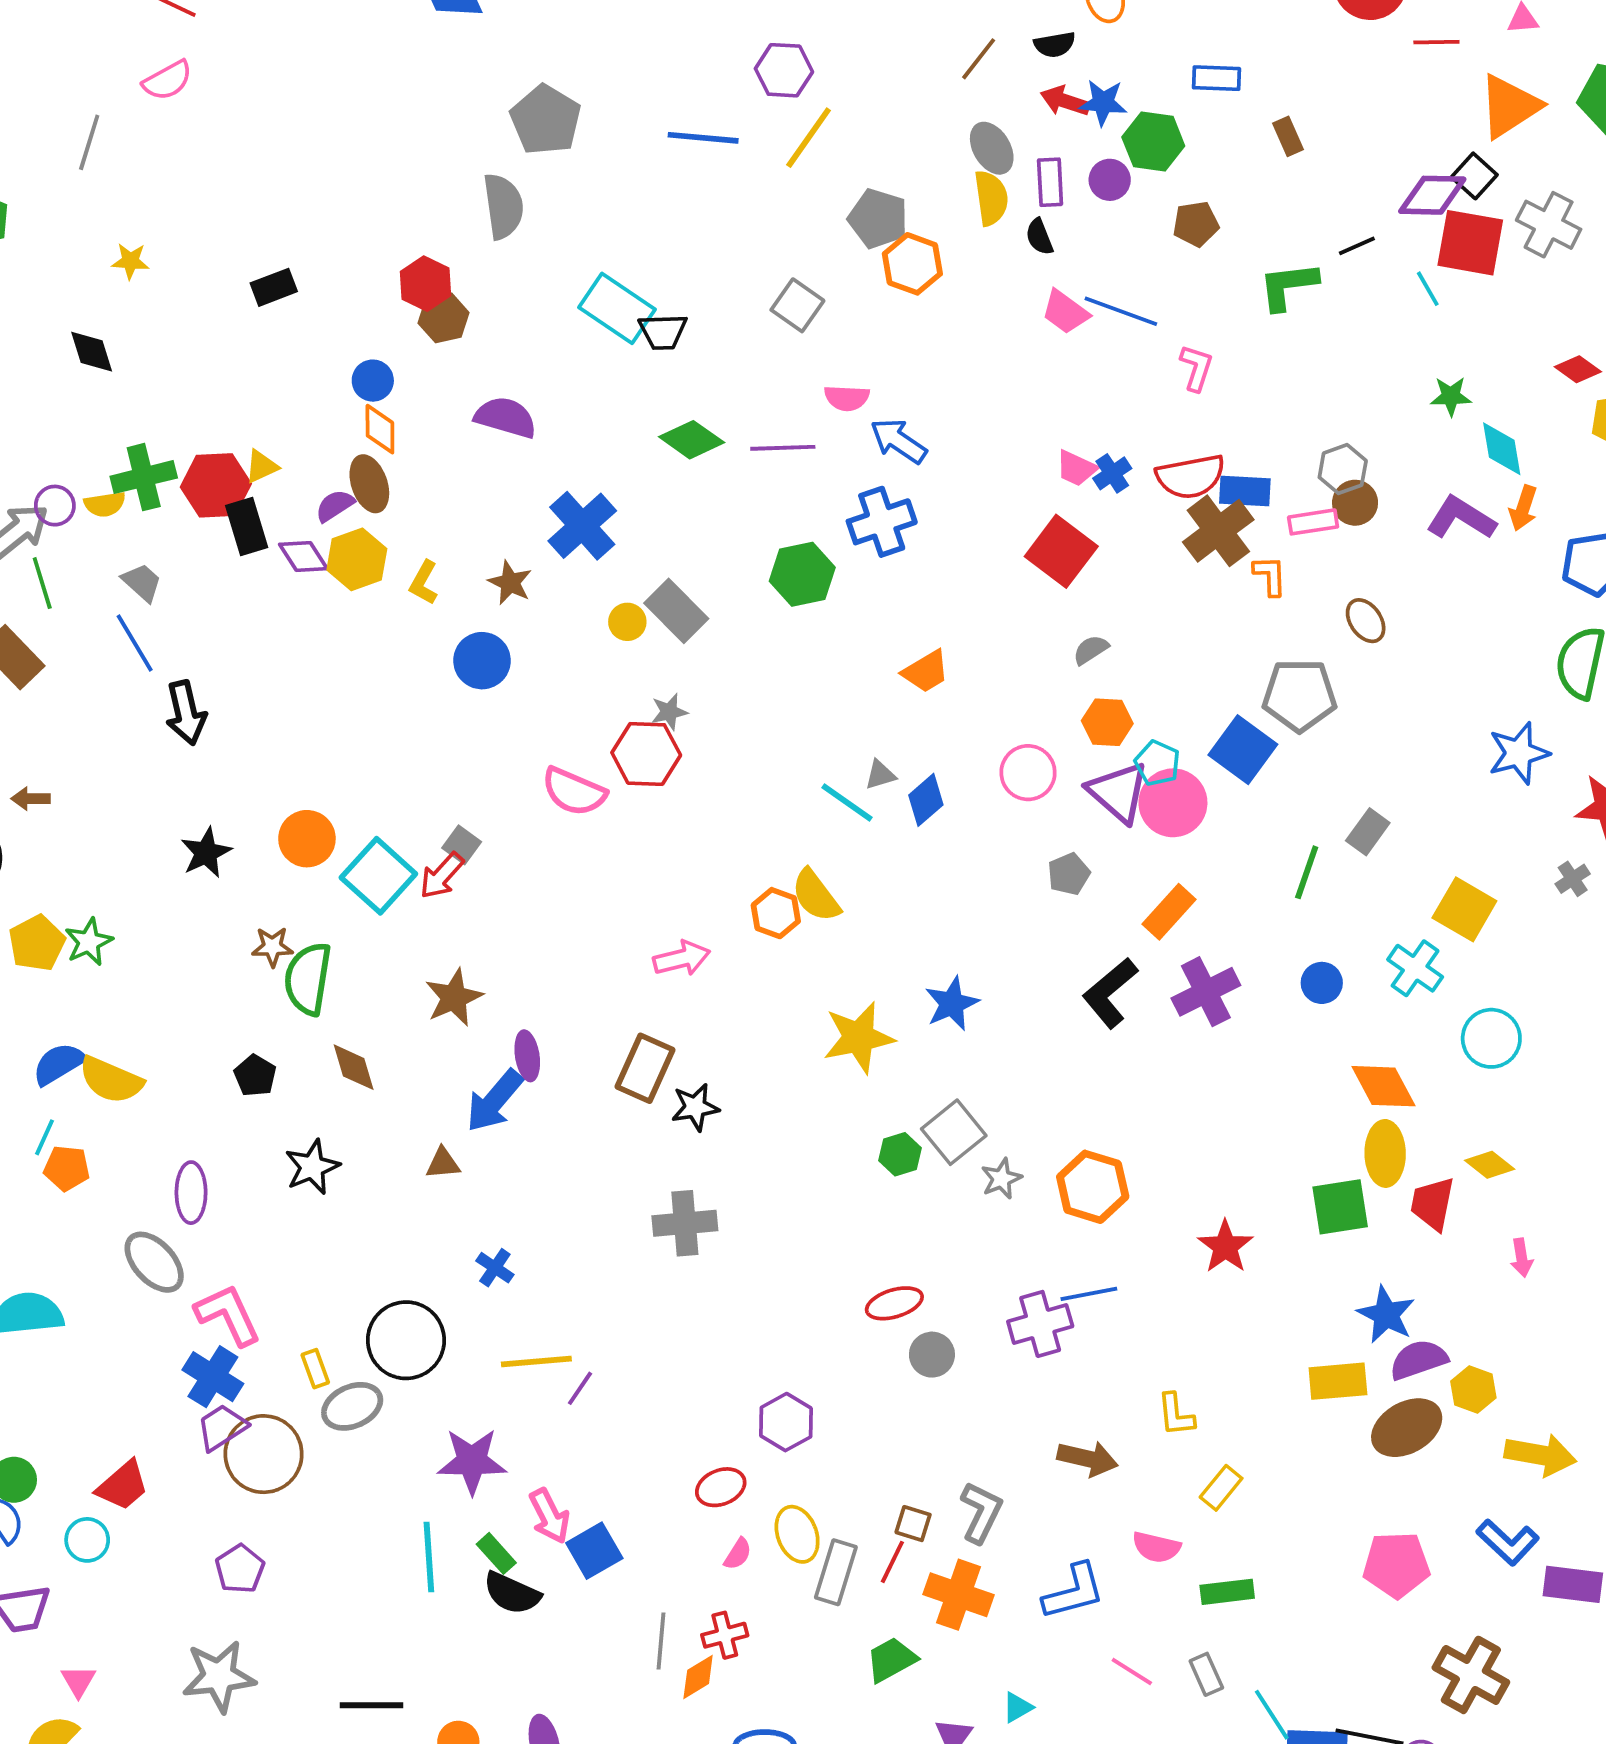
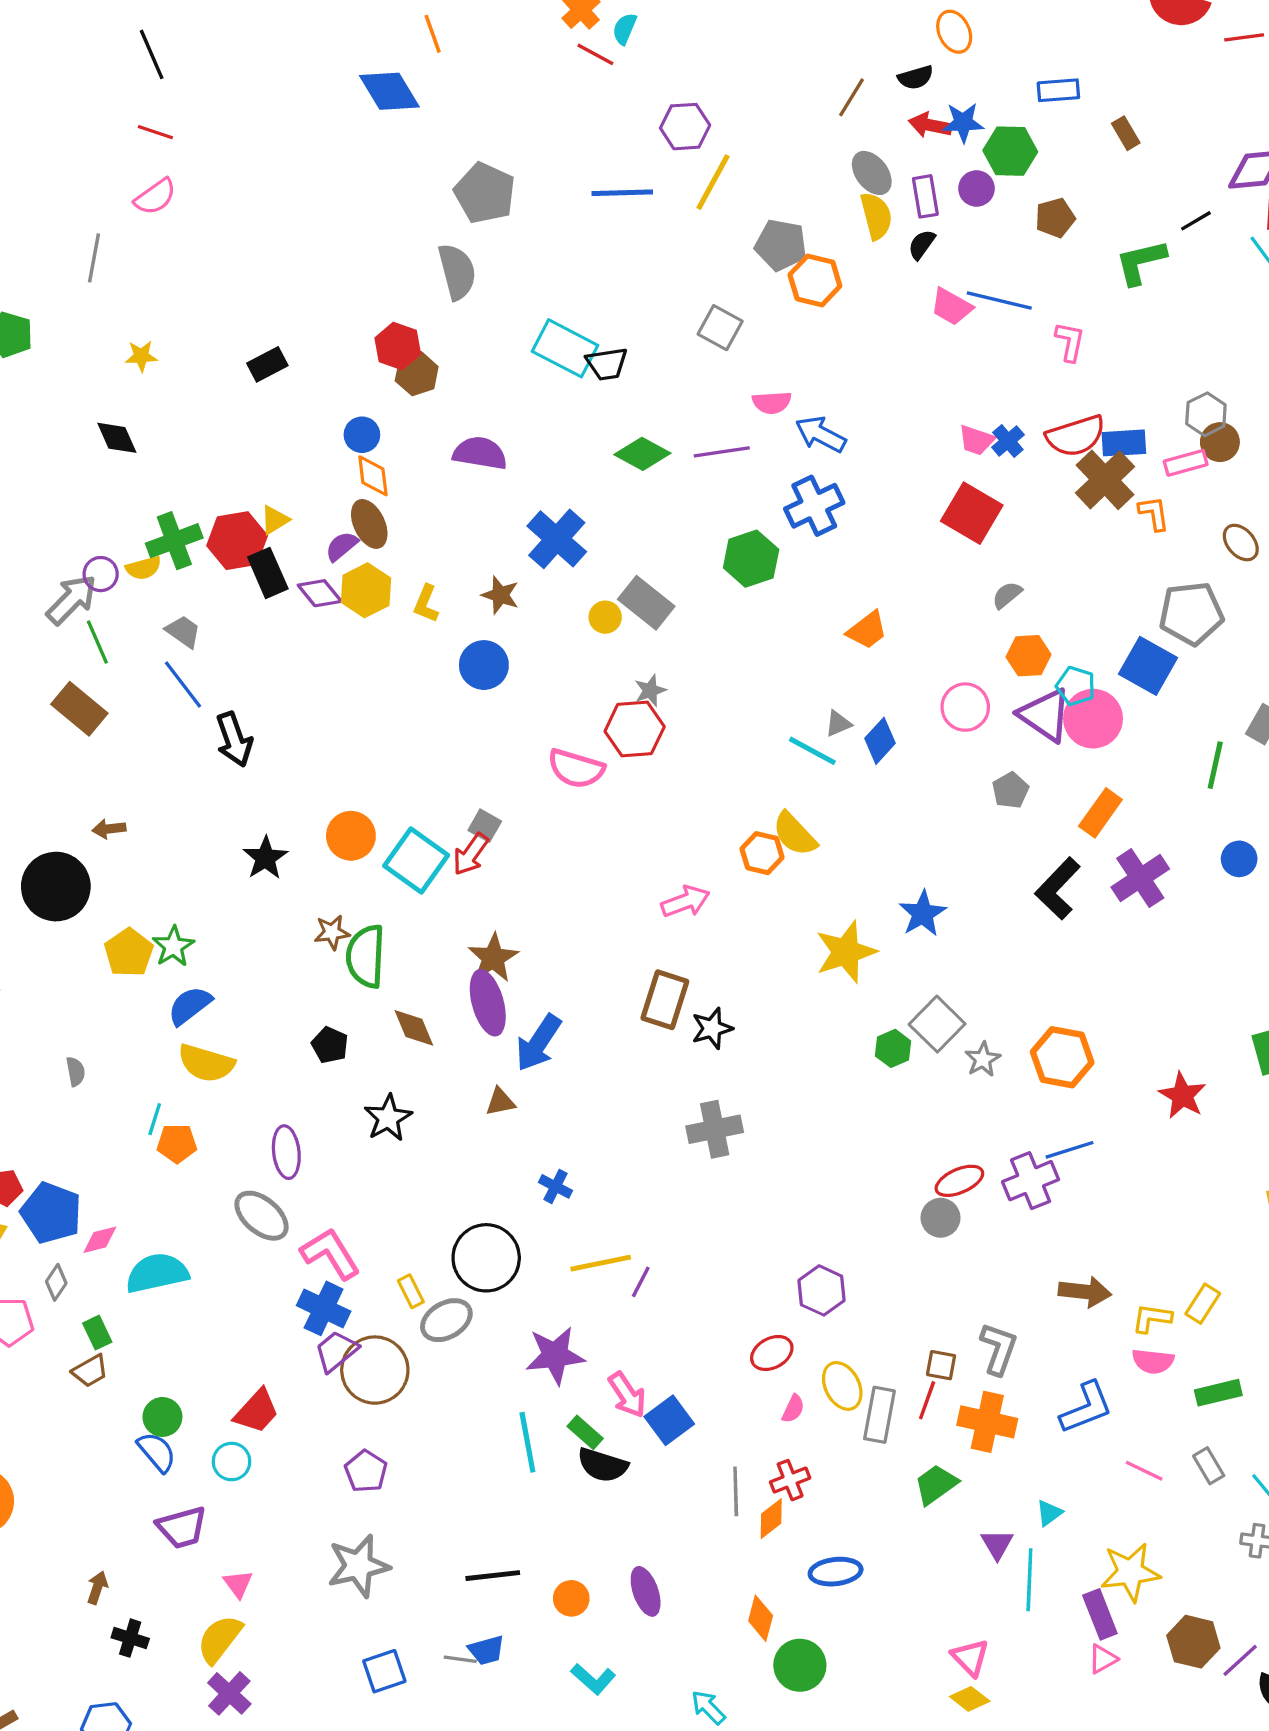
black semicircle: (1039, 237) -> (922, 245), turned 64
purple ellipse: (527, 1056) -> (488, 1003), moved, size x1.5
blue semicircle: (59, 1064) -> (190, 1006), moved
red ellipse: (894, 1303) -> (959, 1181), moved
yellow L-shape: (1176, 1415) -> (1152, 1318), moved, turned 111

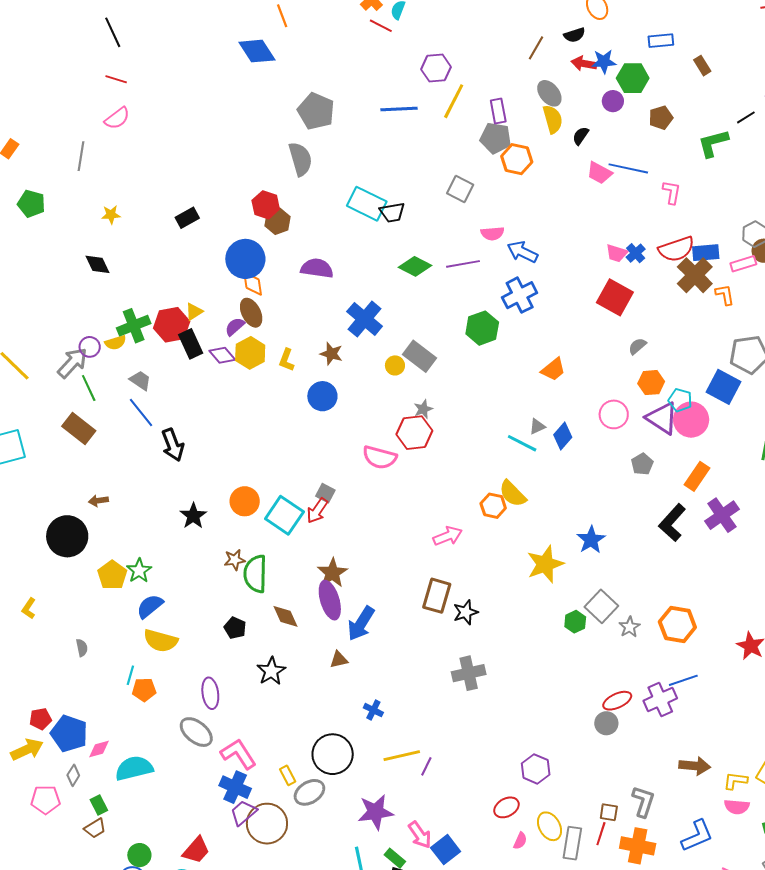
purple rectangle: (925, 196) -> (498, 111), moved
blue circle: (362, 435) -> (245, 259), size x1.8

